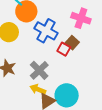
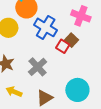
yellow arrow: (38, 89) -> (14, 92), moved
cyan circle: (67, 95) -> (77, 90), moved

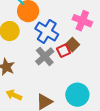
red square: (63, 46) -> (64, 51), turned 32
gray cross: (38, 67) -> (45, 56), moved

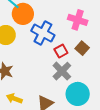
brown square: (72, 45) -> (82, 48), moved
gray cross: (45, 56) -> (62, 71), moved

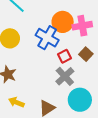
orange circle: (23, 14) -> (63, 22), moved
pink cross: (78, 20) -> (82, 26), turned -30

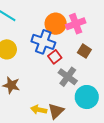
red square: (65, 56) -> (55, 57), moved
yellow arrow: (16, 102) -> (39, 110), moved

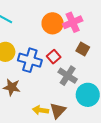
blue cross: (43, 42) -> (30, 60), moved

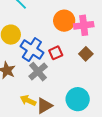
gray cross: (68, 76) -> (38, 72), moved

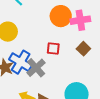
blue cross: (32, 50) -> (21, 62), moved
red square: (56, 53) -> (53, 48), turned 32

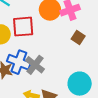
red square: (53, 48) -> (23, 27), moved, size x1.6

